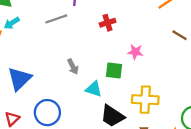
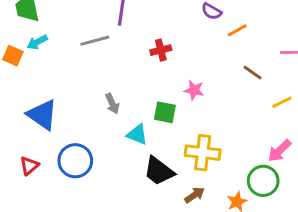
blue triangle: (19, 79) -> (42, 115), turned -45

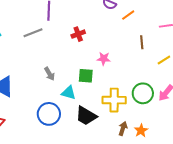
brown line: (253, 73) -> (142, 42), turned 56
blue circle: (75, 161) -> (49, 114), moved
green circle: (263, 181) -> (143, 93), moved
brown arrow: (195, 195) -> (123, 129), moved, turned -32

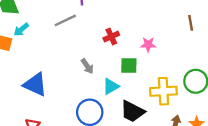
red cross: (78, 34) -> (111, 37), moved
cyan triangle: (69, 93) -> (111, 86), turned -42

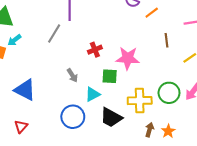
gray line: (65, 20) -> (54, 34), turned -36
pink star: (148, 45) -> (128, 58), size x1.6

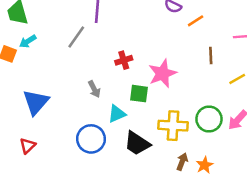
pink star: (128, 58) -> (162, 73), turned -30
blue triangle: (25, 90) -> (36, 102), turned 40

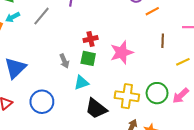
gray line: (76, 37) -> (42, 16), moved
green square: (139, 94) -> (88, 58), moved
blue circle: (91, 139) -> (42, 102), moved

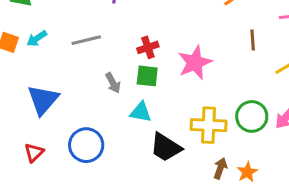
gray line: (42, 16) -> (86, 40), moved, turned 42
cyan arrow: (13, 17) -> (37, 39), moved
cyan triangle: (81, 83) -> (141, 112), turned 35

